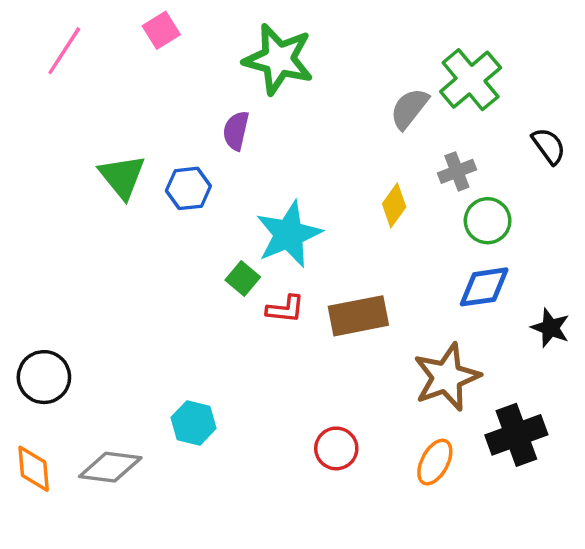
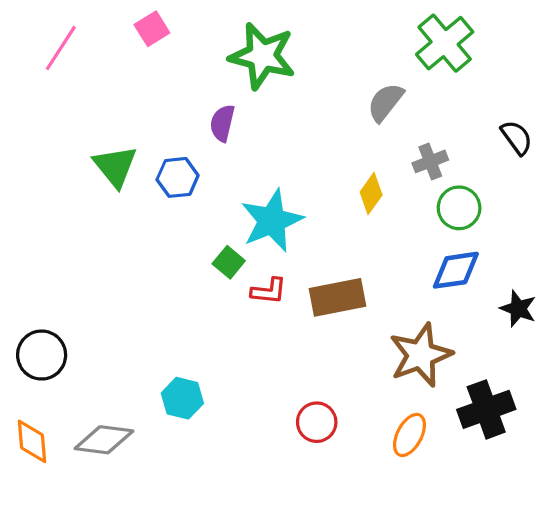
green cross: (471, 80) -> (445, 43), moved

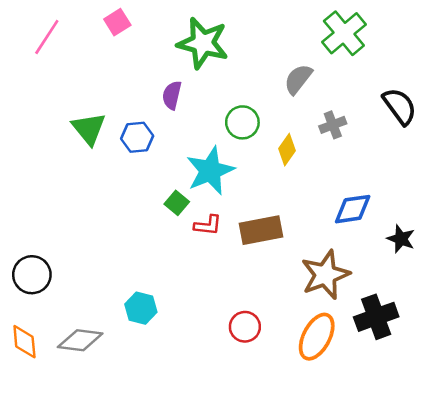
black semicircle: (517, 137) -> (400, 106), size x1.4
green circle: (459, 208) -> (242, 122), moved
orange ellipse: (409, 435) -> (317, 337), size x1.4

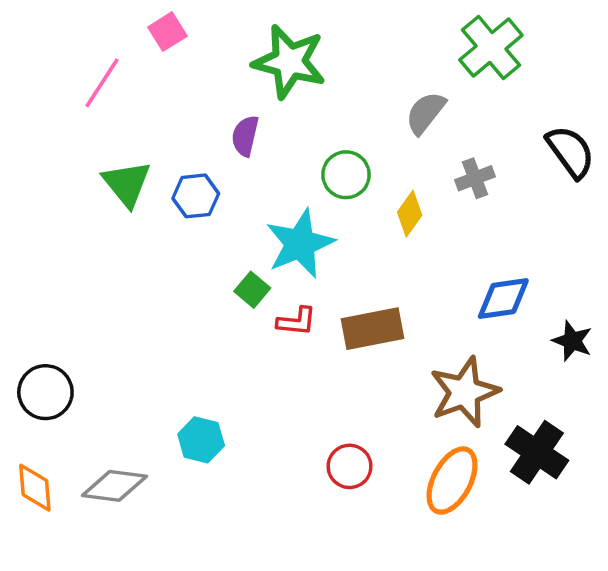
pink line: (47, 37) -> (102, 83), moved
black cross: (376, 317) -> (537, 452), turned -36

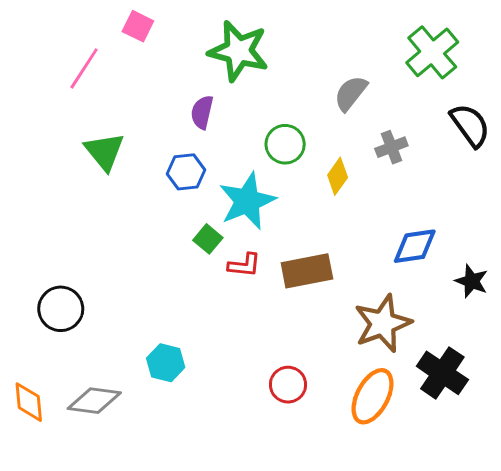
pink square: (167, 32) -> (138, 26), turned -32
green cross: (491, 47) -> (432, 52), moved
blue hexagon: (196, 196) -> (186, 172), moved
black circle: (45, 392) -> (61, 309), moved

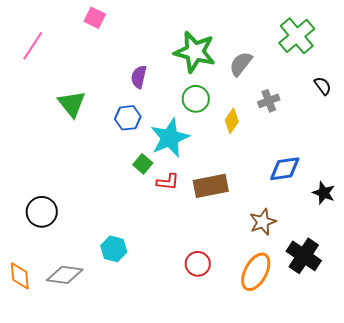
green star: (238, 51) -> (195, 52), moved
pink line: (84, 68) -> (33, 46), moved
black semicircle: (470, 125) -> (323, 86), size x0.6
brown star: (383, 323) -> (263, 222), size x0.7

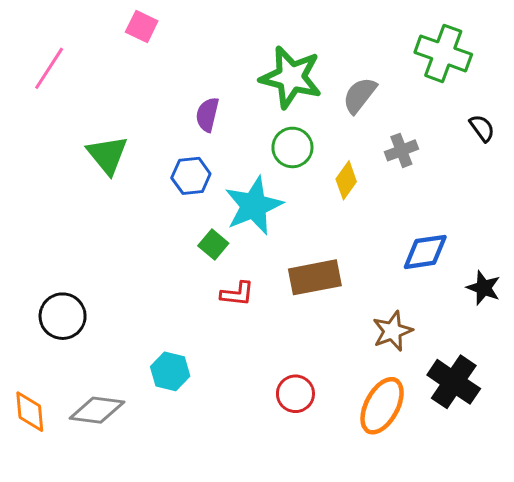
green cross: (297, 36) -> (443, 53), turned -30
red L-shape: (168, 182) -> (237, 294), moved

